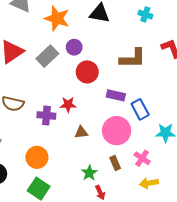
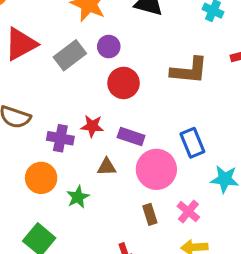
purple rectangle: (116, 95) -> (131, 136), moved
orange circle: (37, 157) -> (41, 178), moved
green star: (89, 173) -> (78, 197), moved

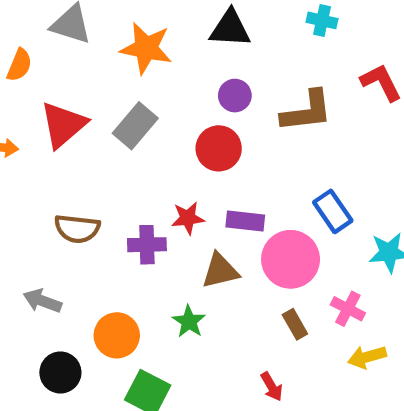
purple circle: (109, 47) -> (235, 96), moved
brown triangle: (107, 167) -> (220, 271), size x1.4
orange circle: (41, 178) -> (117, 335), moved

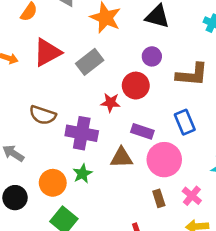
blue rectangle: (333, 211) -> (185, 122), moved
red star: (188, 218) -> (110, 103), moved
purple cross: (147, 245) -> (82, 133), size x1.4
green star: (189, 322) -> (82, 174), moved

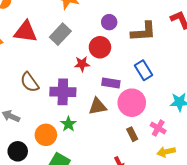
red triangle: (47, 52) -> (26, 32), turned 45
brown semicircle: (43, 115) -> (30, 82), turned 45

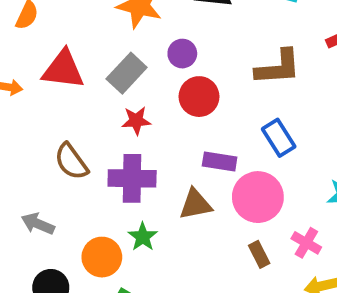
purple circle: (109, 22) -> (182, 54), moved
red star: (82, 64) -> (136, 121), moved

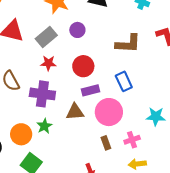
red circle: (199, 97) -> (83, 66), moved
purple rectangle: (220, 161) -> (91, 90), turned -30
pink cross: (306, 243) -> (132, 140), turned 35

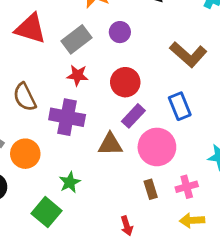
brown L-shape: (128, 44) -> (188, 54), turned 36
purple rectangle: (91, 90) -> (133, 116), turned -36
green star: (44, 126) -> (70, 182), moved
orange circle: (21, 134) -> (25, 154), moved

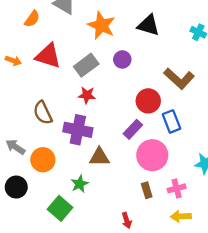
red circle: (125, 82) -> (148, 101), moved
brown triangle: (110, 144) -> (99, 157), moved

